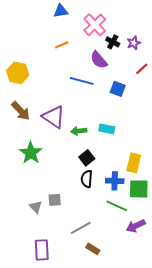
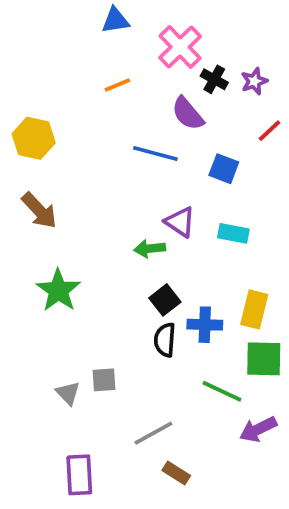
purple triangle: (54, 117) -> (180, 222), moved, size x0.7
cyan rectangle: (107, 129) -> (233, 233), moved
blue cross: (115, 181) -> (205, 325), moved

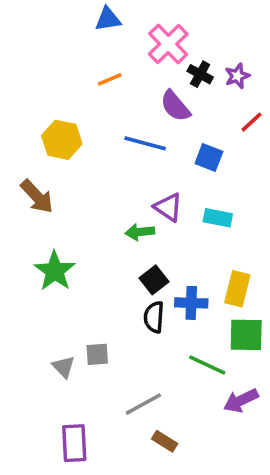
yellow hexagon: (34, 138) -> (62, 140), moved

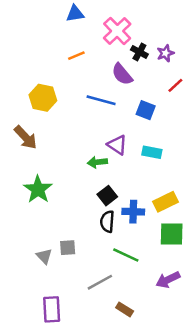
yellow rectangle: (237, 289) -> (165, 202), turned 50
green line: (207, 365) -> (126, 255), moved
brown rectangle: (165, 441) -> (125, 309), moved

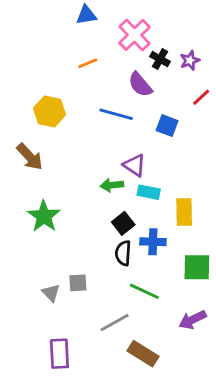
cyan rectangle: (152, 152) -> (149, 192), moved
yellow rectangle: (165, 202) -> (184, 212), moved, turned -65
brown rectangle: (125, 309) -> (143, 354), size x1.5

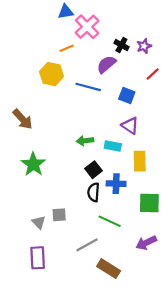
pink cross: (135, 35) -> (87, 27), moved
purple semicircle: (140, 85) -> (106, 64), turned 90
yellow hexagon: (50, 111) -> (52, 74), moved
purple triangle: (135, 165) -> (130, 126), moved
purple rectangle: (59, 354) -> (38, 258), moved

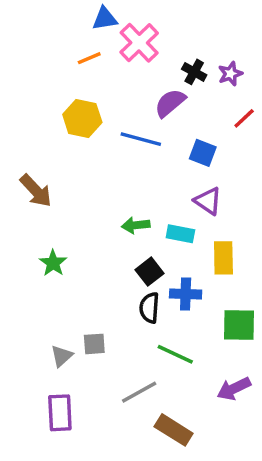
orange line: (67, 48) -> (89, 58), moved
green star: (33, 164) -> (53, 263), size x0.7
gray triangle: (39, 222) -> (62, 356), turned 32

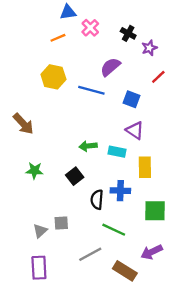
pink cross: (139, 43) -> (90, 28), size x0.7
black cross: (194, 72) -> (128, 33), moved
green star: (53, 263) -> (34, 171), turned -30
black square: (149, 272) -> (75, 176), moved
brown rectangle: (174, 430) -> (125, 271), moved

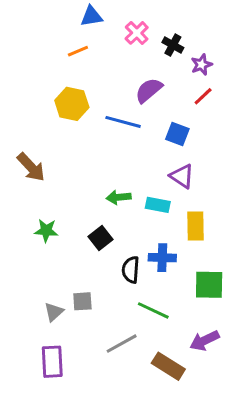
pink cross: (90, 28) -> (137, 33), moved
red line: (158, 77) -> (203, 96), moved

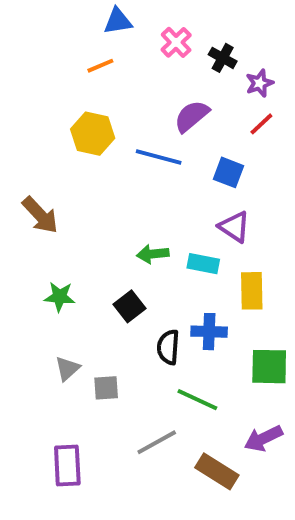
gray triangle: (54, 312) -> (67, 368), moved

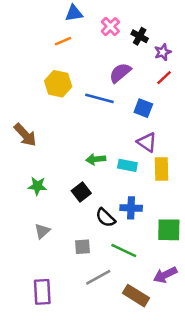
yellow rectangle: (252, 291) -> (162, 169), moved
black semicircle: (168, 347) -> (106, 218), turned -50
gray square: (106, 388) -> (82, 247), moved

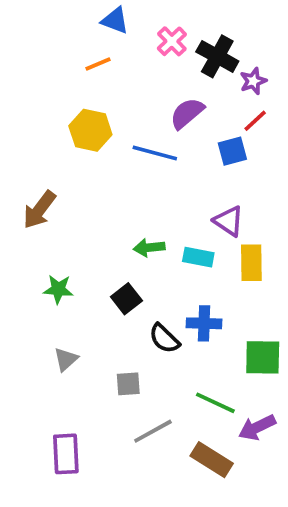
blue triangle: (74, 13) -> (115, 20), turned 30
black cross: (140, 36) -> (217, 56), size x1.5
blue square: (143, 108) -> (232, 151), moved, turned -36
brown arrow: (25, 135) -> (39, 210), turned 80
green line: (124, 250) -> (215, 403), moved

